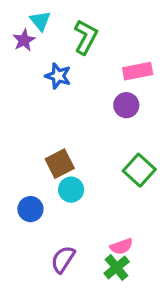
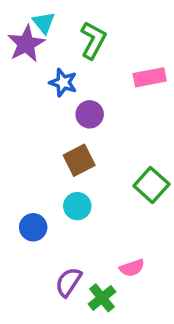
purple star: (24, 40) -> (26, 44), size x1.5
purple circle: (126, 105) -> (90, 114), moved
brown square: (60, 164) -> (79, 160), moved
green cross: (117, 268) -> (102, 298), moved

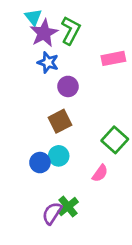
purple star: (26, 44) -> (44, 33), moved
blue circle: (33, 227) -> (40, 163), moved
pink semicircle: (132, 268) -> (100, 173), moved, turned -36
green cross: (102, 298) -> (68, 207), moved

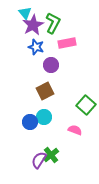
pink rectangle: (113, 58) -> (67, 43), moved
pink semicircle: (100, 173) -> (75, 130), turned -104

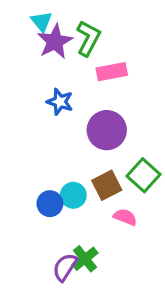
blue star: (36, 47) -> (60, 102), moved
purple circle: (51, 65) -> (107, 130), moved, size x1.5
brown square: (45, 91) -> (107, 185), moved

